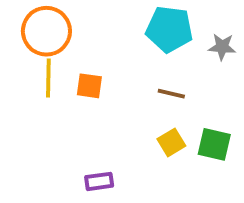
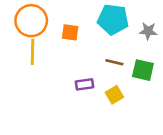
orange square: (89, 86) -> (70, 32), moved
green square: (214, 144) -> (143, 70), moved
purple rectangle: (99, 181) -> (84, 84), moved

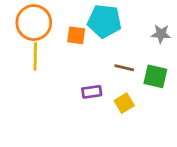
cyan pentagon: (113, 19) -> (104, 21), moved

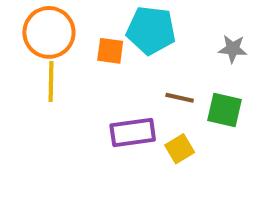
purple rectangle: (92, 92) -> (133, 132), size x1.5

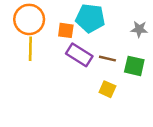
purple rectangle: (133, 132) -> (79, 55), moved, turned 40
yellow square: (180, 149) -> (107, 89), turned -35

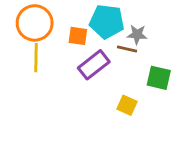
gray star: (139, 29) -> (137, 35), moved
purple rectangle: (79, 55) -> (94, 65), turned -70
brown line: (107, 59) -> (127, 49), moved

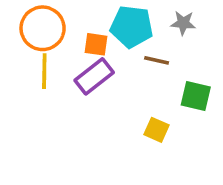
gray star: (137, 35) -> (183, 23), moved
purple rectangle: (94, 65) -> (94, 76), moved

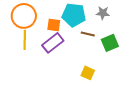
green square: (196, 96) -> (110, 43), moved, turned -36

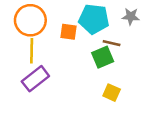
purple rectangle: (53, 43) -> (35, 79), moved
green square: (110, 43) -> (103, 57), moved

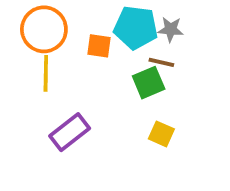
gray star: (131, 16) -> (171, 29), moved
purple rectangle: (35, 79) -> (70, 132), moved

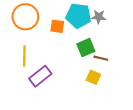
brown line: (161, 62) -> (101, 58), moved
yellow line: (46, 73) -> (24, 56), moved

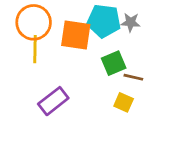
orange square: (57, 26) -> (76, 35), size x1.6
yellow line: (24, 56) -> (35, 49), moved

